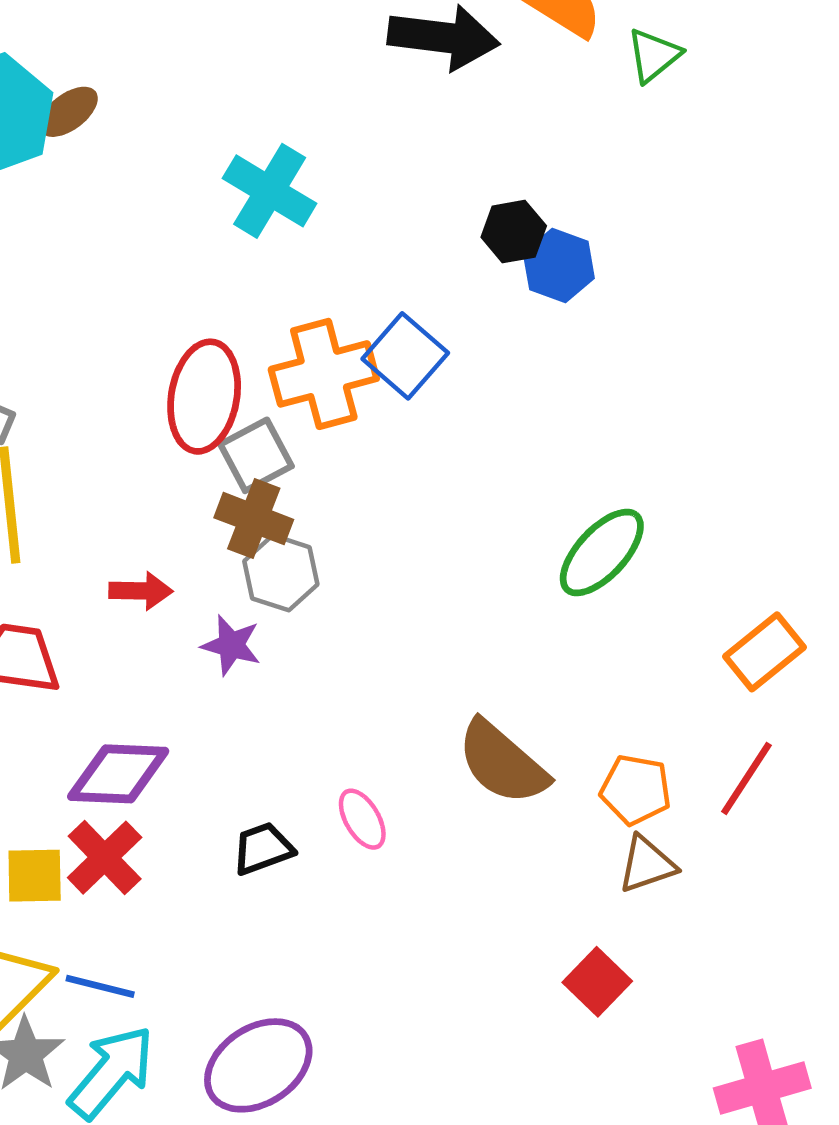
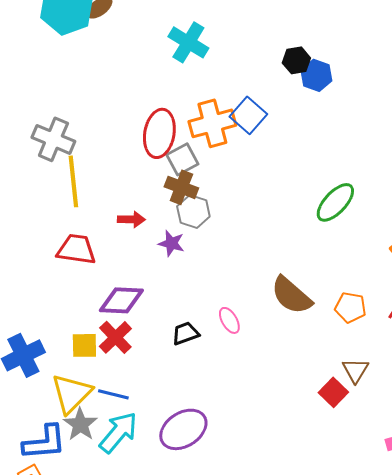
brown triangle: (647, 864) -> (355, 370), moved, turned -40

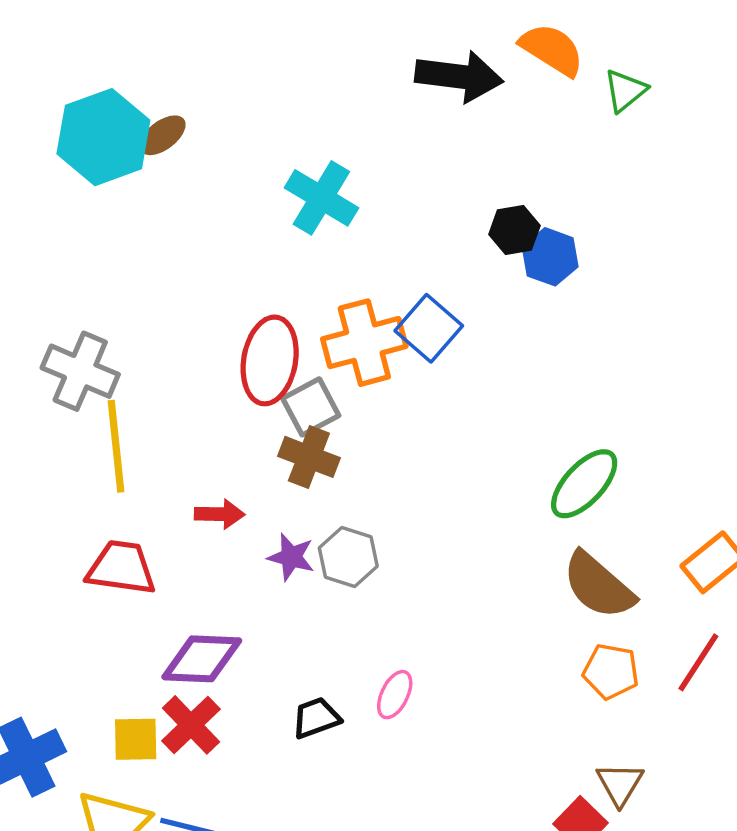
gray hexagon: (193, 211) -> (348, 557), moved
brown semicircle: (291, 295) -> (598, 586), moved
pink ellipse: (229, 320) -> (395, 695), turned 56

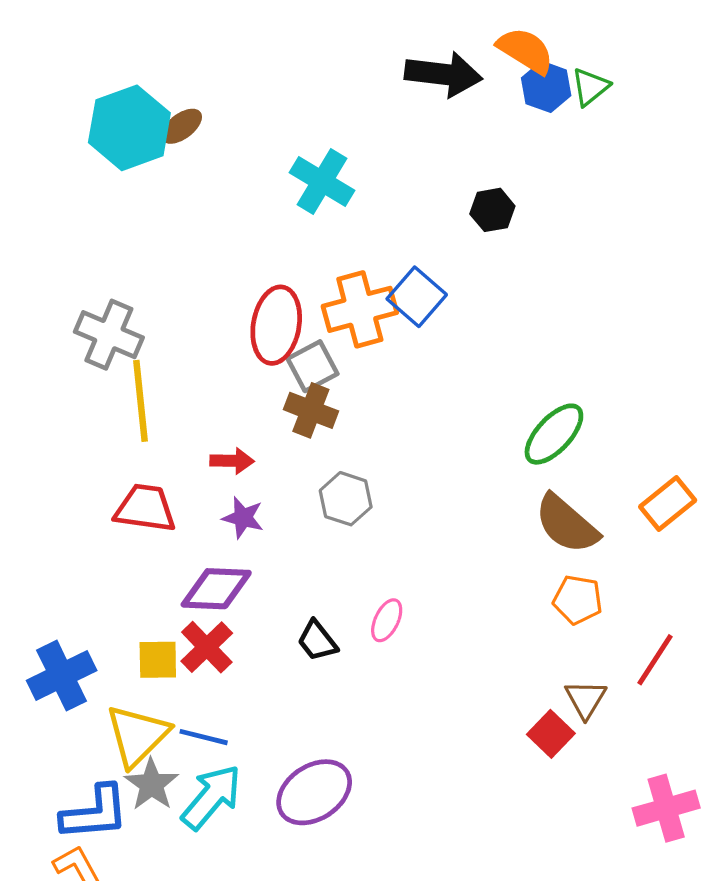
blue hexagon: (550, 257) -> (546, 87), moved
purple star: (291, 557) -> (243, 518), moved
red line: (698, 662) -> (655, 660), moved
black trapezoid: (316, 718) -> (317, 641), turned -108

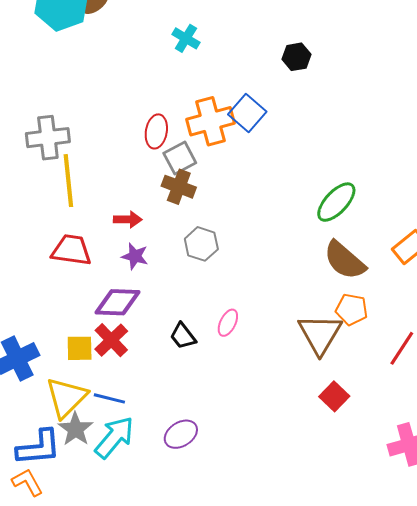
cyan cross: (322, 182) -> (186, 38), size x0.7
red ellipse: (276, 325) -> (156, 131), size x0.7
gray cross: (109, 335) -> (48, 138), turned -30
brown triangle: (586, 699) -> (320, 334), moved, size x1.6
purple ellipse: (314, 792) -> (181, 434), size x0.7

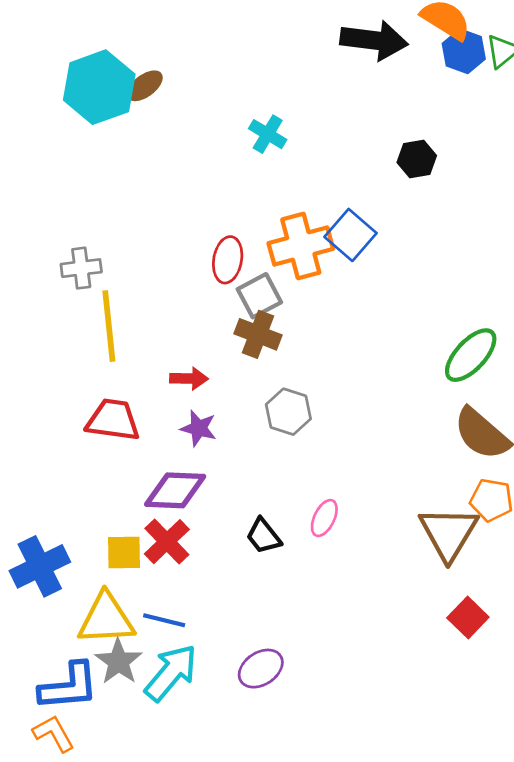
gray cross: (48, 138) -> (81, 268), size x0.7
yellow triangle: (66, 397) -> (106, 619), turned 42

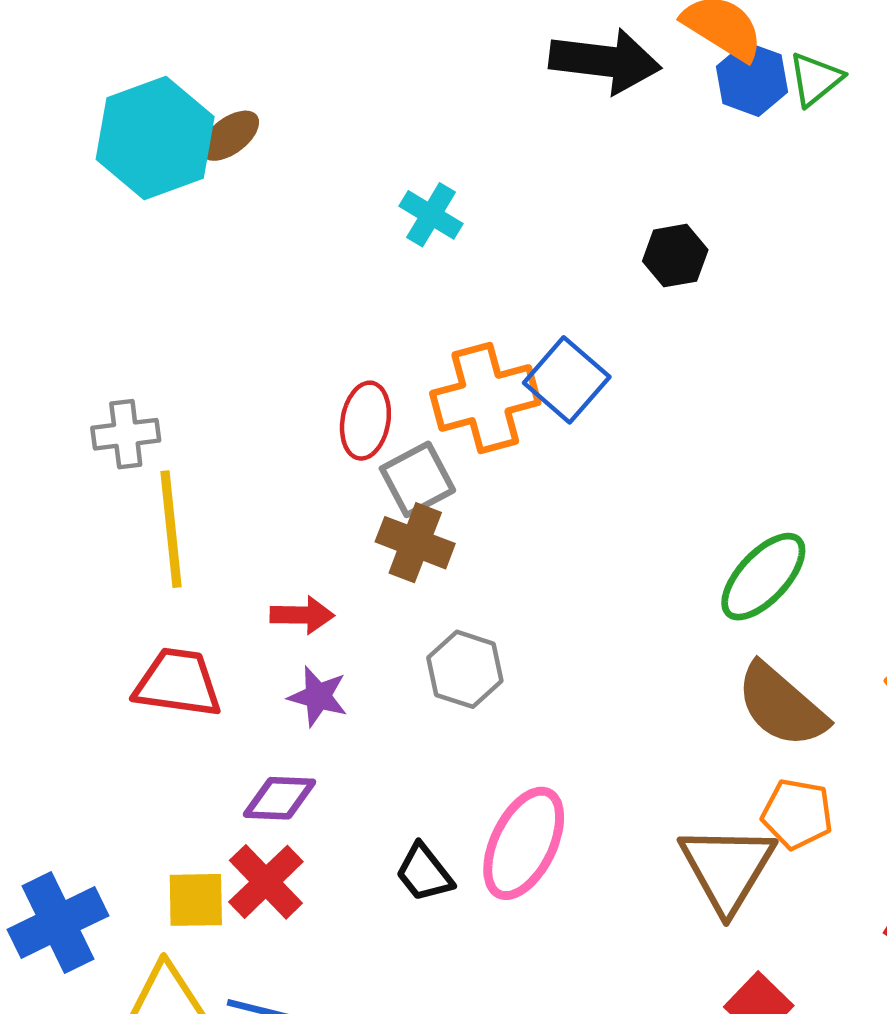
purple diamond: (175, 490) -> (280, 798), size x0.7
pink ellipse: (324, 518) -> (524, 843), size x1.8

